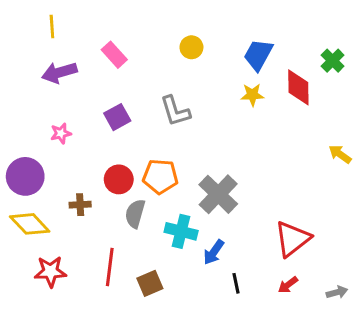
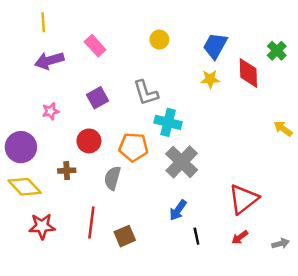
red circle: (119, 179) -> (89, 141), moved
cyan cross: (181, 231) -> (168, 122), moved

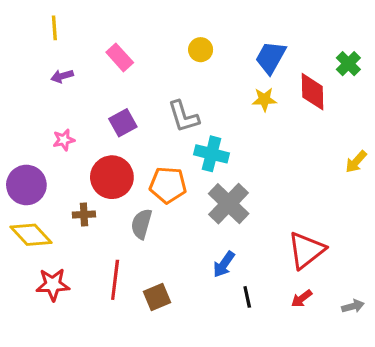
purple arrow: (49, 61) -> (62, 76), size x0.6
yellow arrow: (283, 129) -> (356, 162), turned -84
red circle: (89, 141) -> (112, 177), size x1.4

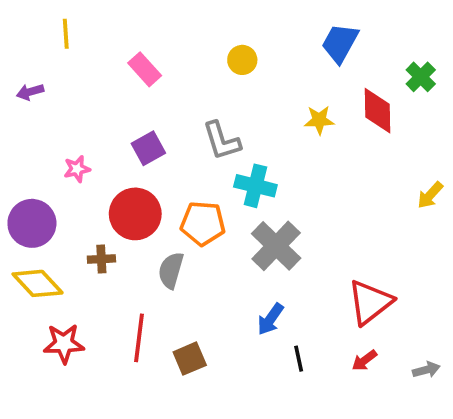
blue trapezoid: (271, 57) -> (340, 43), moved
purple arrow: (62, 76) -> (30, 92), moved

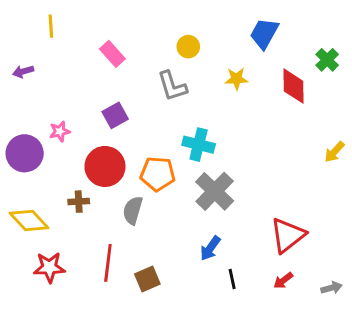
yellow star: (319, 120) -> (237, 79), moved
gray L-shape: (222, 141) -> (172, 86), moved
purple circle: (32, 223) -> (25, 153), moved

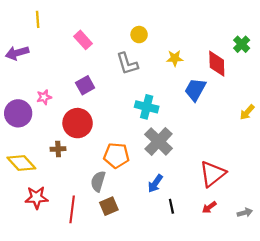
blue trapezoid: (264, 33) -> (195, 90), moved
purple arrow: (23, 71) -> (17, 53), size x1.5
orange pentagon: (158, 174) -> (116, 155), moved
gray semicircle: (133, 210) -> (98, 181), moved
red line: (108, 263) -> (72, 209), moved

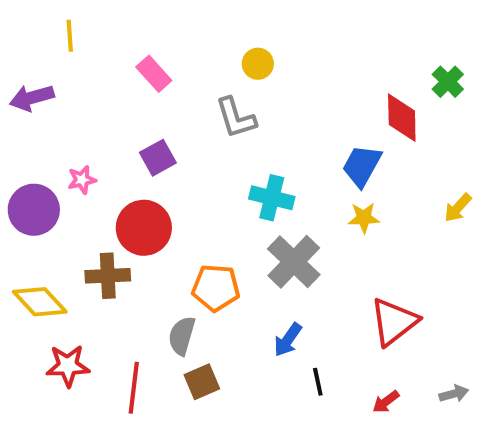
yellow star: (175, 58) -> (364, 218), moved
brown cross: (58, 149) -> (108, 276), size x1.5
red arrow: (209, 207) -> (386, 402), moved

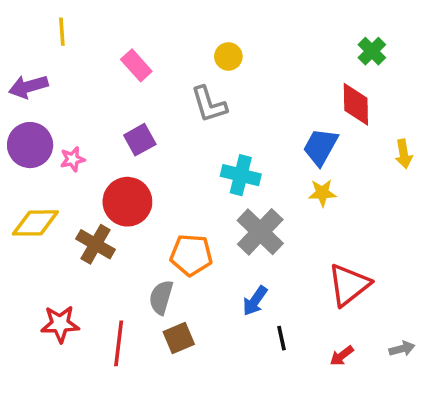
green cross: (448, 82) -> (372, 51), moved
yellow arrow: (458, 208) -> (404, 154), moved, turned -52
purple circle: (34, 210) -> (30, 145), moved
brown cross: (108, 276) -> (96, 244), turned 33
yellow diamond: (40, 302) -> (35, 223), moved, turned -48

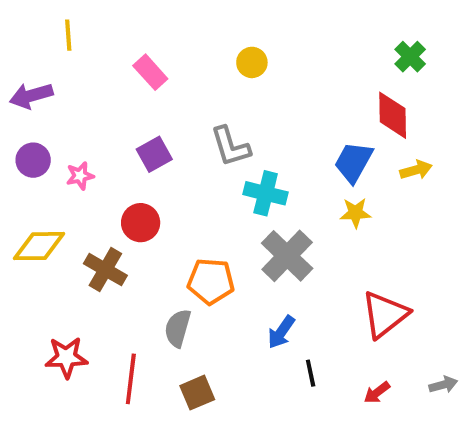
gray L-shape: (209, 104) -> (230, 146), moved
purple circle: (30, 145) -> (33, 160), size x0.7
yellow arrow: (404, 154) -> (416, 170), moved, turned -96
red circle: (127, 202) -> (141, 223), size x0.7
brown square: (179, 338) -> (197, 393), moved

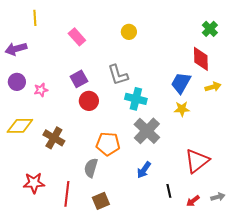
red circle: (141, 223) -> (89, 101), moved
black line: (311, 373) -> (169, 191), moved
gray arrow: (443, 385) -> (218, 197), moved

